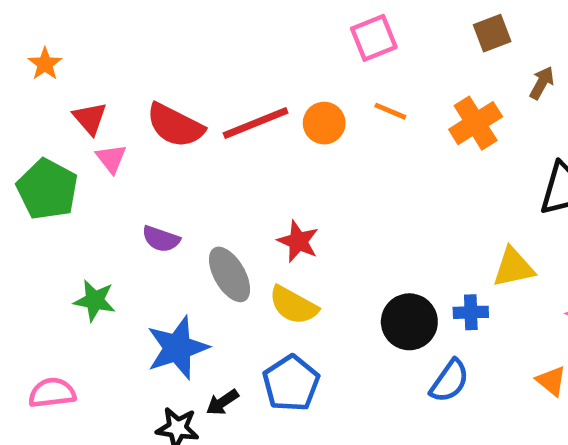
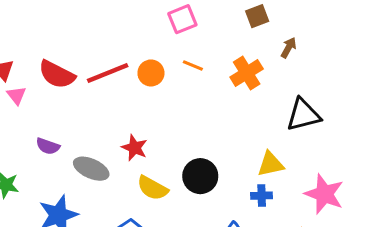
gray ellipse: (230, 274) -> (91, 169), turned -36
yellow semicircle: (293, 305) -> (152, 188), moved
blue cross: (471, 312) -> (262, 196), moved
black circle: (409, 322) -> (200, 176), moved

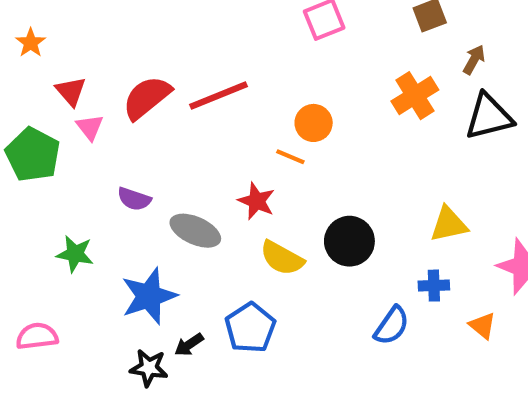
orange line: (193, 66) -> (290, 157), moved
orange circle: (151, 73) -> (314, 123), moved
red semicircle: (57, 74) -> (147, 98), turned 114
black triangle: (303, 115) -> (489, 117), moved
blue cross: (262, 196) -> (434, 286), moved

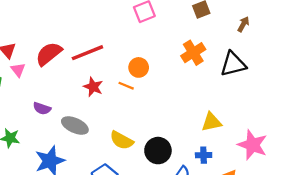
brown arrow: (474, 60) -> (243, 24), moved
red star: (257, 201) -> (93, 87), moved
black circle: (349, 241) -> (158, 151), moved

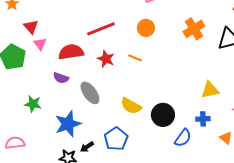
red semicircle: (49, 54) -> (71, 52), moved, turned 30
orange circle: (139, 67) -> (146, 28), moved
gray ellipse: (75, 126) -> (90, 93), turned 30

